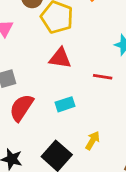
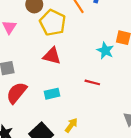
red line: (103, 77) -> (92, 82), moved

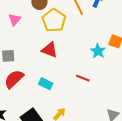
cyan rectangle: (52, 94) -> (46, 84), turned 32

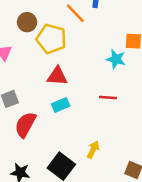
cyan rectangle: (46, 84) -> (61, 105), moved, turned -32

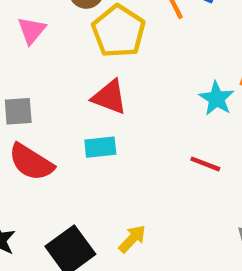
red line: (108, 97) -> (205, 164), moved
red semicircle: (25, 125) -> (31, 162), turned -104

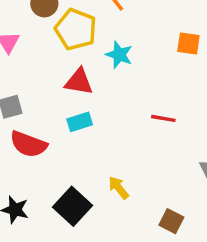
cyan star: (217, 98) -> (119, 55), moved
yellow arrow: (132, 239) -> (119, 188), turned -70

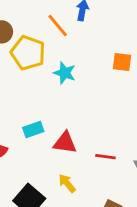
red triangle: (79, 82) -> (65, 143), moved
red line: (163, 118) -> (105, 157), moved

